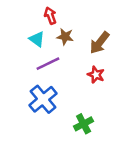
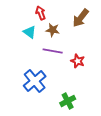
brown arrow: (100, 43) -> (81, 18), moved
purple line: (48, 64) -> (53, 51), moved, turned 36

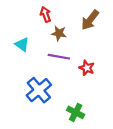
cyan triangle: (30, 32) -> (22, 44), moved
green cross: (68, 101) -> (76, 112), turned -35

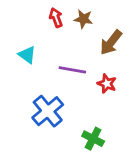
brown arrow: (90, 20) -> (111, 42), moved
brown star: (59, 33) -> (83, 19), moved

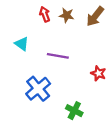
brown arrow: (111, 42) -> (95, 16), moved
red star: (107, 84) -> (98, 73), moved

